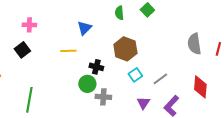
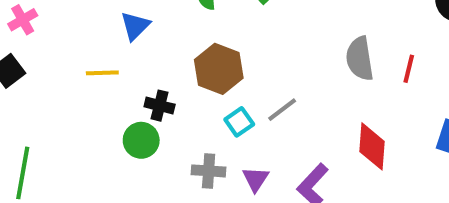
pink cross: (29, 25) -> (23, 20), turned -32
gray line: (160, 79) -> (282, 110), moved
gray cross: (103, 97) -> (209, 171), moved

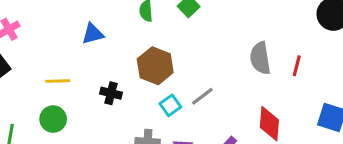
blue triangle: (135, 26) -> (93, 34), turned 30
yellow line: (102, 73) -> (58, 81), moved
green circle: (141, 140) -> (53, 119), moved

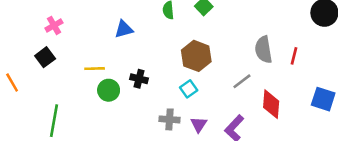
brown hexagon: (155, 66) -> (196, 56), moved
gray line: (202, 96) -> (242, 81), moved
green circle: (53, 119) -> (109, 90), moved

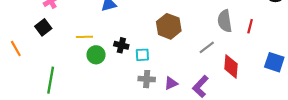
cyan square: (189, 89) -> (142, 55), moved, turned 32
purple triangle: (199, 124) -> (171, 83), turned 32

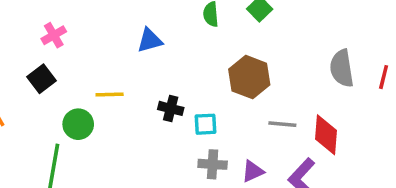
gray line: (207, 47) -> (282, 124), moved, turned 42
green circle: (96, 55) -> (78, 124), moved
red diamond: (231, 66) -> (326, 135), moved

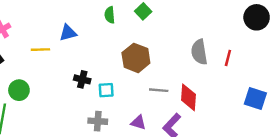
yellow line: (110, 95) -> (40, 50), moved
gray cross: (213, 164) -> (98, 121), moved
purple triangle: (253, 171) -> (138, 122), turned 42

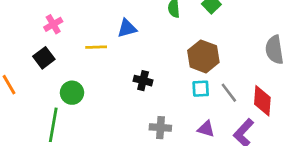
cyan square: (106, 90) -> (201, 89), moved
gray line: (159, 90) -> (229, 93), turned 48

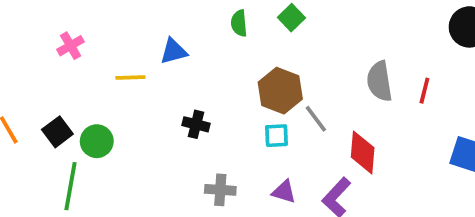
black square: (44, 58) -> (57, 132), moved
gray line: (229, 93) -> (316, 119), moved

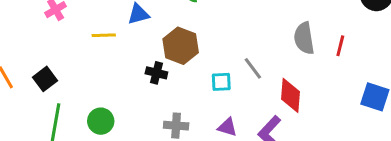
brown hexagon: (280, 91) -> (181, 46), moved
green circle: (97, 141) -> (101, 121), moved

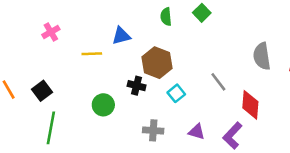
cyan square: (221, 82) -> (176, 93), moved, turned -36
green circle: (101, 121) -> (103, 105), moved

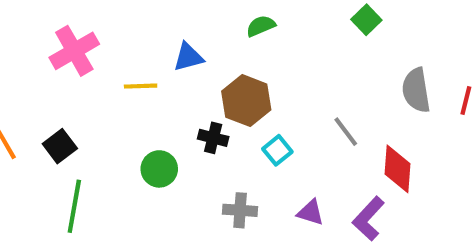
green square: (202, 13) -> (366, 20), moved
green semicircle: (166, 17) -> (261, 26), turned 72
pink cross: (51, 32) -> (74, 51), size x1.6

